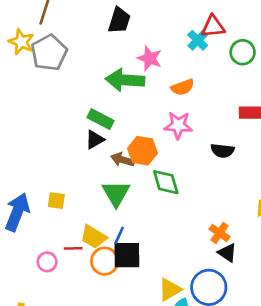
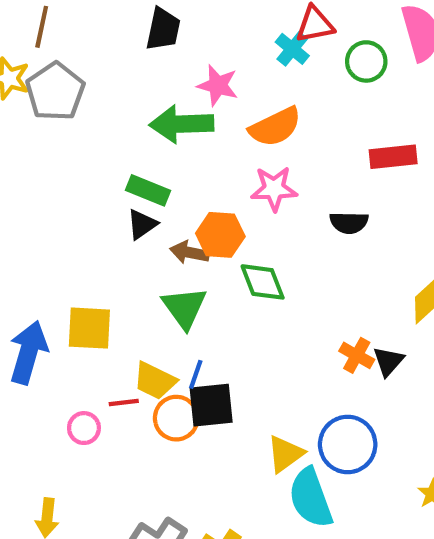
orange semicircle: (183, 87) -> (275, 127), size x1.4
yellow square: (56, 201) -> (89, 328), size x1.6
black triangle: (227, 253) -> (388, 361), moved, turned 42

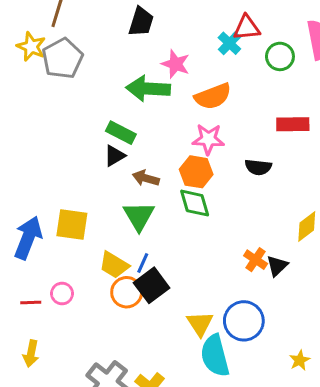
orange hexagon: (220, 235) -> (196, 172), moved
red line: (124, 402) -> (31, 303), moved
black square: (211, 405) -> (152, 285), turned -36
yellow triangle: (285, 454) -> (200, 324), turned -32

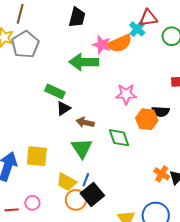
orange semicircle: (213, 96) -> (120, 43), moved
green rectangle: (121, 133) -> (55, 91), moved
orange hexagon: (196, 172) -> (147, 119), moved

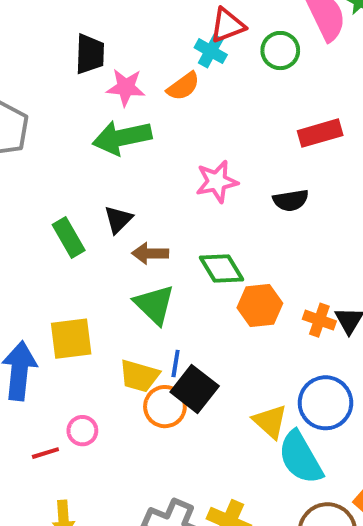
orange semicircle: (120, 43) -> (183, 86), size x0.7
pink star: (102, 45) -> (126, 87), moved
green rectangle: (55, 91) -> (69, 238), moved, turned 48
black triangle: (63, 108) -> (118, 220), moved
orange hexagon: (147, 119) -> (260, 305), moved

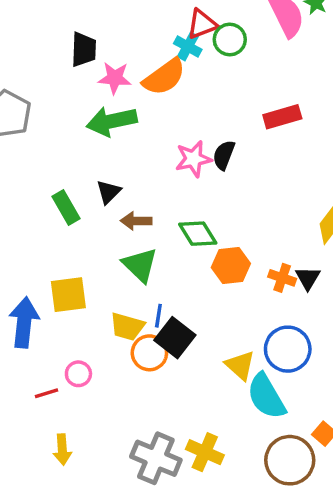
green circle: (280, 51) -> (230, 40), moved
orange semicircle: (183, 86) -> (164, 77), size x1.5
black semicircle: (291, 200) -> (224, 155), moved, turned 120

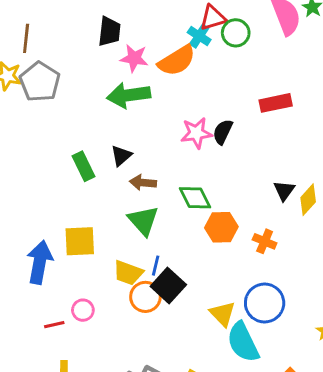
black triangle: (308, 278) -> (284, 191), moved

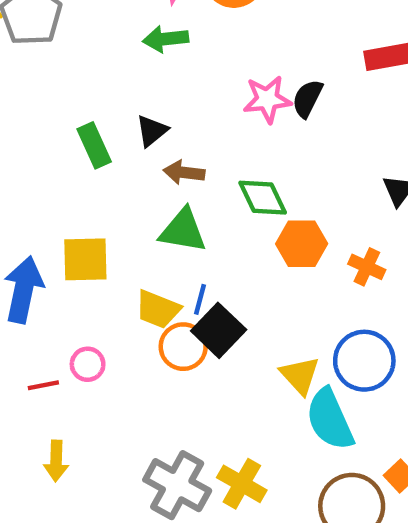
green arrow: (129, 95) -> (166, 39), size x0.7
green triangle: (143, 221) -> (183, 231), turned -40

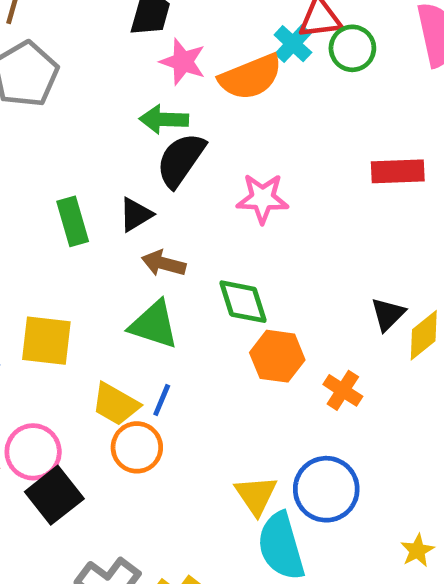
black semicircle: (307, 98) -> (181, 160), moved, size x1.4
black square: (219, 330) -> (54, 495), moved
pink circle: (88, 364) -> (33, 452), size x1.5

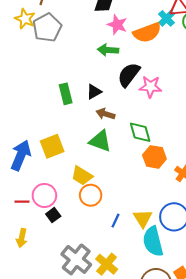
black semicircle: (181, 160) -> (129, 75), moved
yellow square: (46, 341) -> (52, 146), turned -30
blue line: (162, 400) -> (116, 221), moved
black square: (54, 495) -> (53, 215), size x0.6

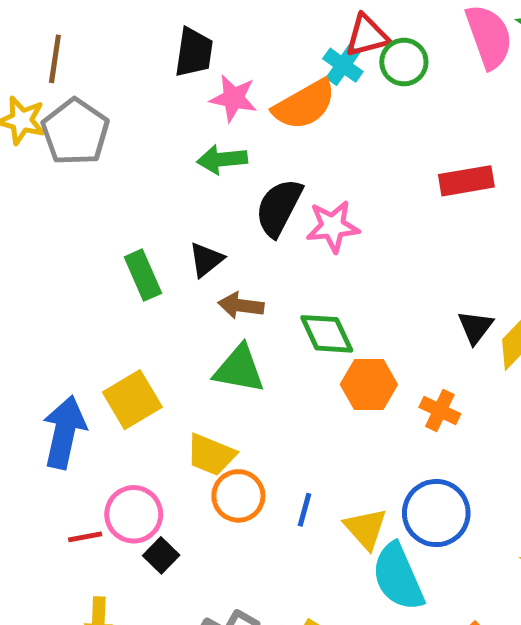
blue line: (116, 221) -> (304, 510), moved

